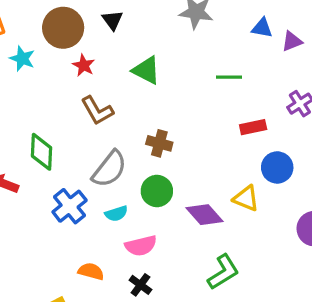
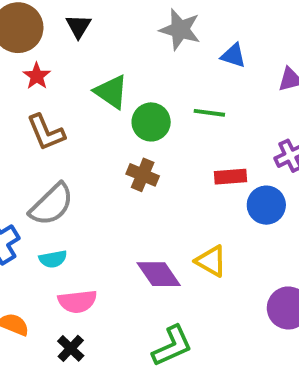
blue triangle: (262, 28) -> (233, 56), moved
brown cross: (159, 143) -> (143, 175), moved
blue circle: (277, 167) -> (266, 205), moved
green circle: (157, 191) -> (151, 122), moved

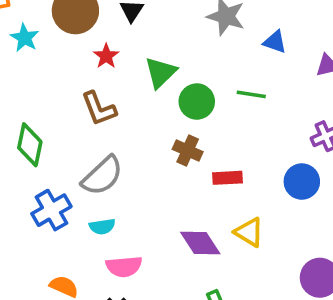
red star: (37, 76) -> (106, 56), moved
green triangle: (111, 92) -> (161, 72), turned 40
red rectangle: (230, 177) -> (227, 178), moved

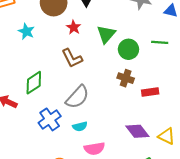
cyan star: (25, 38) -> (26, 31), moved
green diamond: (30, 145) -> (34, 83), turned 50
yellow triangle: (249, 232) -> (166, 136), moved

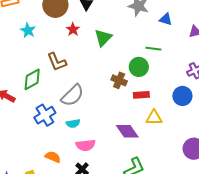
green circle: (128, 49) -> (139, 67), moved
brown L-shape: (72, 58) -> (57, 62), moved
yellow triangle: (166, 136) -> (154, 118), moved, turned -30

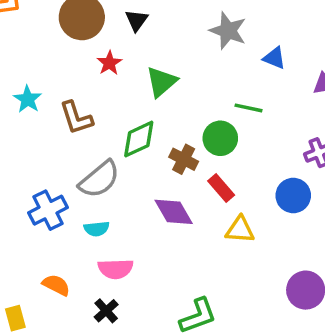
cyan star: (28, 30) -> (28, 99), moved
green diamond: (32, 79) -> (139, 139), moved
red rectangle: (141, 95) -> (221, 188), turned 49
purple diamond: (127, 131) -> (174, 212), moved

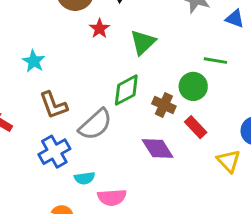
brown L-shape: (76, 118) -> (53, 105), moved
cyan semicircle: (97, 229) -> (85, 178), moved
yellow triangle: (240, 230) -> (229, 161), moved, turned 45

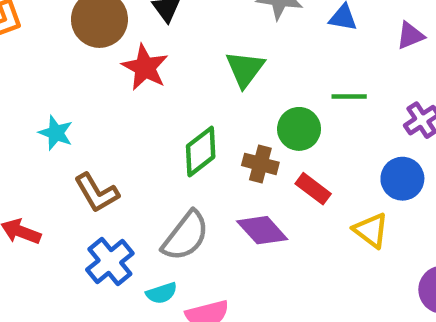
red star: (99, 29) -> (145, 67), size x1.5
green triangle: (143, 42) -> (245, 69), moved
green line: (215, 61) -> (349, 96), moved
gray semicircle: (95, 124) -> (186, 236), moved

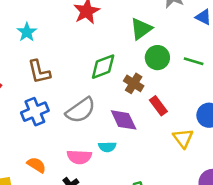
green circle: (299, 129) -> (157, 58), moved
cyan semicircle: (162, 293) -> (107, 147), moved

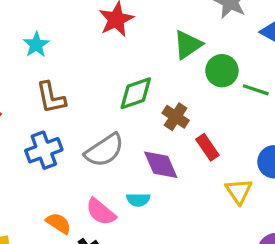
green circle: (157, 58) -> (222, 71), moved
pink semicircle: (79, 157) -> (101, 212), turned 35
orange semicircle: (36, 165) -> (59, 223), moved

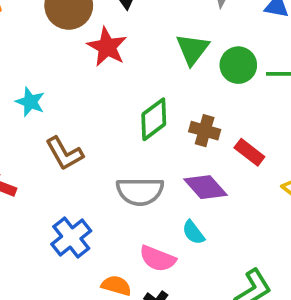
blue cross: (44, 150) -> (71, 237), moved
gray semicircle: (104, 150) -> (140, 191), turned 51
cyan semicircle: (138, 200) -> (193, 232), turned 70

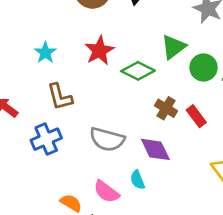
red star: (107, 47) -> (99, 51), moved
green diamond: (154, 119) -> (138, 71), moved, turned 48
red rectangle: (249, 152) -> (196, 116), moved
blue cross: (71, 237) -> (46, 139), moved

